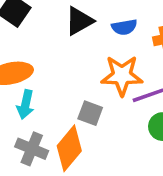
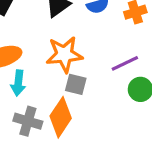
orange star: (122, 75) -> (64, 54), moved

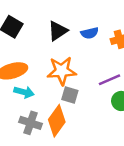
cyan arrow: (18, 83) -> (24, 92), turned -84

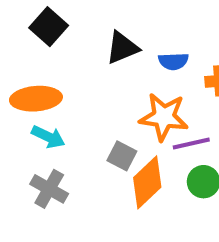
orange star: (62, 71) -> (164, 117), moved
orange diamond: (57, 121) -> (147, 182), moved

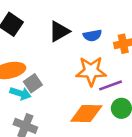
gray square: (122, 156) -> (33, 83), moved, turned 36
orange diamond: (147, 182) -> (86, 113), turned 52

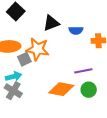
orange star: (91, 71) -> (38, 49), moved
cyan arrow: (20, 93) -> (14, 76), moved, turned -42

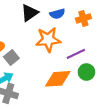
orange star: (38, 49) -> (48, 40), moved

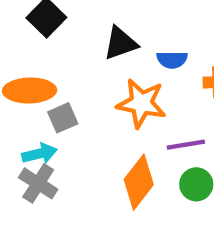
orange diamond: (58, 79) -> (139, 182), turned -64

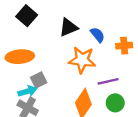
blue semicircle: (172, 60) -> (98, 35), turned -126
gray square: (63, 118) -> (39, 80), moved

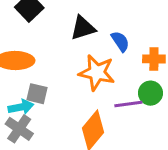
gray square: (39, 80) -> (37, 94), turned 35
green circle: (115, 103) -> (150, 93), moved

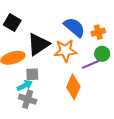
black triangle: (83, 28) -> (38, 44), moved, size x1.4
blue semicircle: (120, 41) -> (74, 27), size x1.6

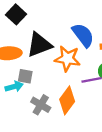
gray cross: (28, 99) -> (41, 105), moved

